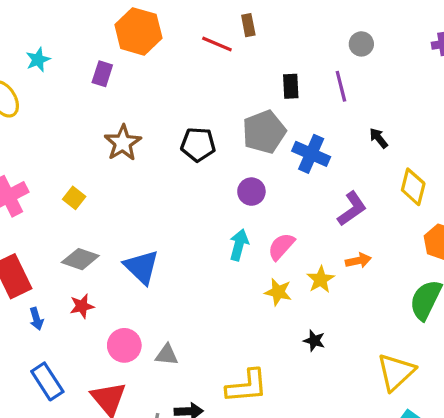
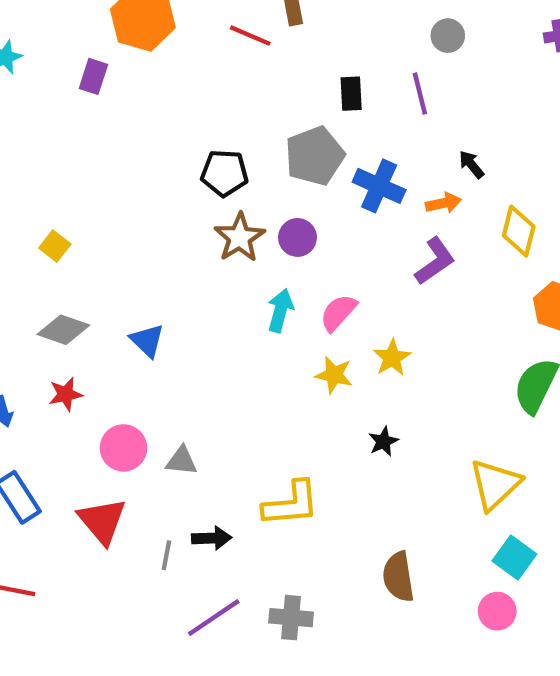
brown star: (123, 143) -> (239, 237), moved
orange arrow: (358, 261) -> (444, 203), moved
blue triangle: (142, 267) -> (147, 341), size x0.7
black star: (314, 341) -> (383, 441), turned 30

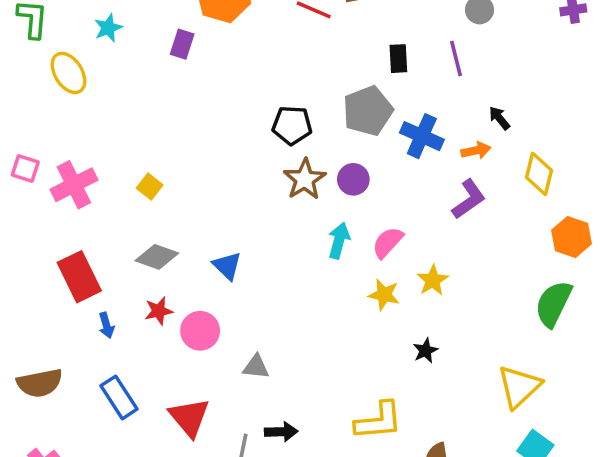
pink circle: (124, 448) -> (200, 331), moved
yellow L-shape: (291, 504) -> (379, 421), moved

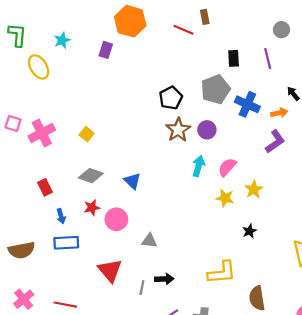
black pentagon: (292, 125) -> (171, 98), turned -30
red rectangle: (79, 277) -> (45, 187), size x0.6
blue rectangle: (119, 397) -> (66, 243), moved, turned -60

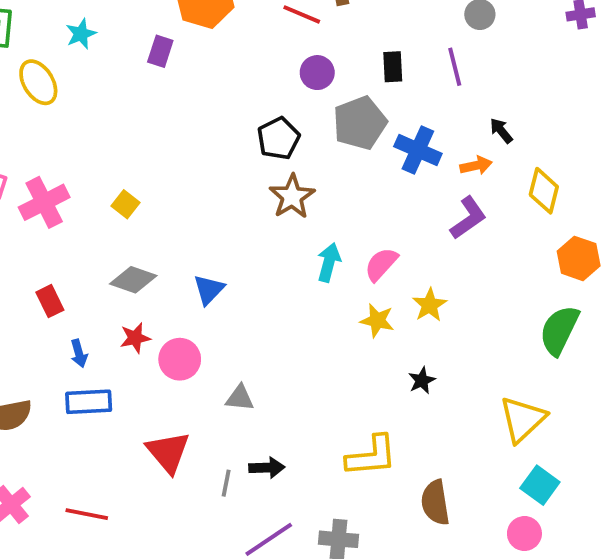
purple circle: (207, 130) -> (317, 73), moved
blue triangle: (132, 181) -> (209, 289), turned 30

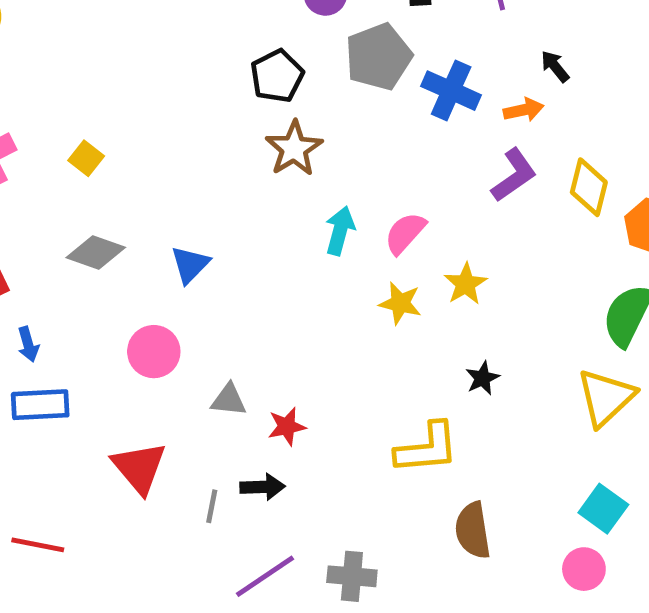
yellow diamond: (544, 191) -> (589, 187), moved
red star: (135, 338) -> (287, 426), moved
black star: (422, 381) -> (482, 378), moved
yellow triangle: (523, 419) -> (606, 397), moved
yellow L-shape: (371, 456) -> (427, 448), moved

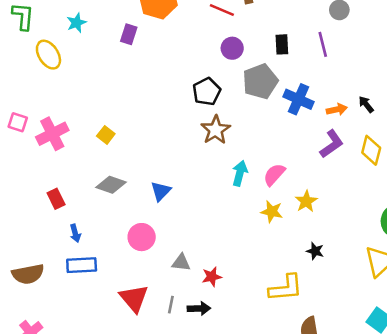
black arrow: (555, 66) -> (366, 104), moved
black star: (482, 378) -> (315, 251), turned -30
gray line: (212, 506) -> (171, 305), moved

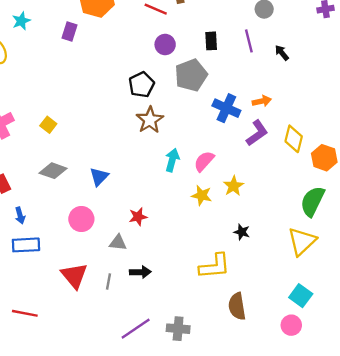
blue cross: (298, 99) -> (226, 108), moved
black arrow: (366, 104) -> (282, 53), moved
red star: (212, 277) -> (138, 217), moved
black arrow: (199, 308) -> (140, 272), moved

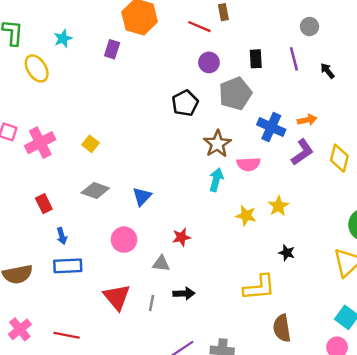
brown star: (150, 120) -> (217, 144), moved
pink semicircle: (204, 161) -> (248, 164), moved, turned -135

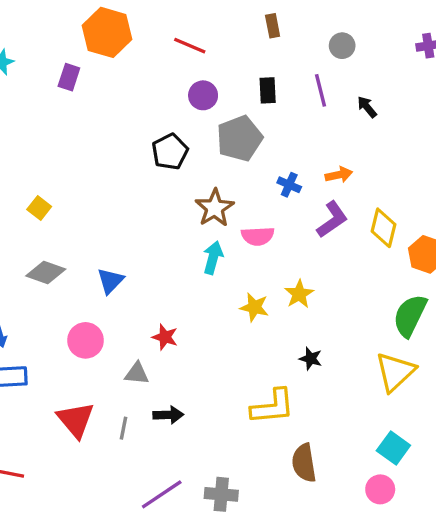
brown rectangle: (223, 12) -> (273, 26), moved
blue cross: (271, 127) -> (289, 185), size x0.6
red star: (181, 237) -> (165, 337), turned 30

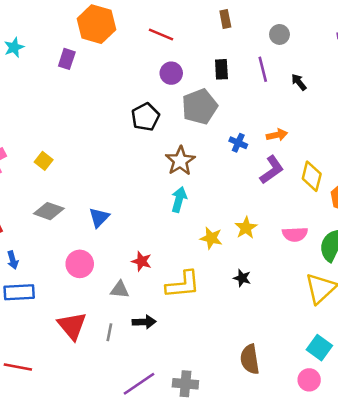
pink semicircle: (258, 236) -> (295, 234), moved
black star: (311, 359) -> (242, 278), moved
yellow L-shape: (273, 407) -> (183, 285), moved

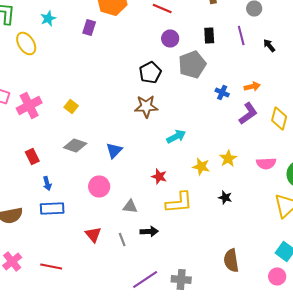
brown star: (180, 161) -> (146, 106), moved, turned 30
cyan arrow: (179, 199) -> (176, 136), turned 48
red star: (142, 261) -> (159, 176), moved
red triangle: (72, 326) -> (93, 234), size x0.7
gray line: (109, 332) -> (122, 240), turned -32

